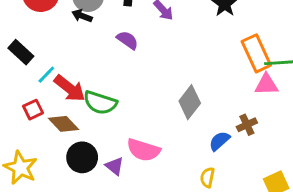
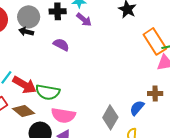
gray diamond: (190, 102) -> (110, 117), moved
brown cross: (247, 125) -> (155, 94), turned 32
pink semicircle: (143, 150) -> (63, 115), moved

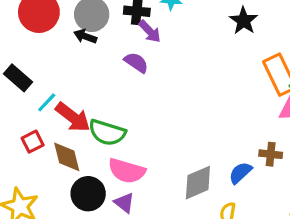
purple arrow: (84, 20) -> (150, 31), moved
brown diamond: (24, 111) -> (67, 157), turned 30
gray diamond: (110, 117) -> (198, 183), turned 30

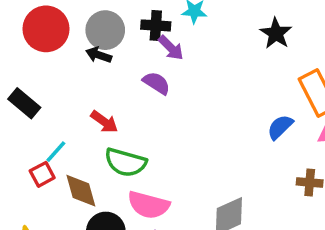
cyan line: (47, 102) -> (56, 152), moved
red arrow: (73, 117) -> (104, 122), moved, size x0.7
blue semicircle: (240, 173) -> (280, 127), moved

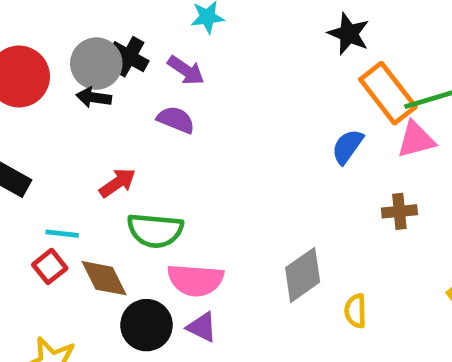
black cross: (156, 25) -> (129, 57), moved, turned 36
black star: (276, 33) -> (349, 34), moved
red arrow: (104, 122) -> (117, 183), turned -60
cyan line: (56, 152) -> (62, 234), turned 65

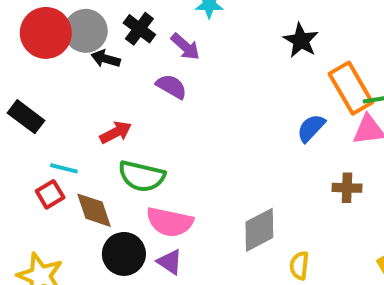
black star: (349, 34) -> (301, 40), moved
gray circle: (96, 64) -> (86, 31), moved

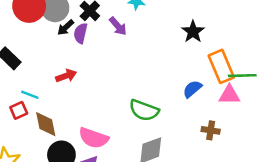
black arrow: (106, 59) -> (66, 27), turned -66
purple semicircle: (171, 86) -> (81, 33), moved, turned -114
green semicircle: (142, 176) -> (144, 110), moved

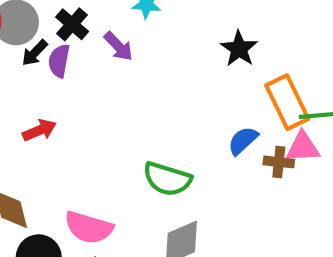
brown cross: (211, 130) -> (279, 162), moved

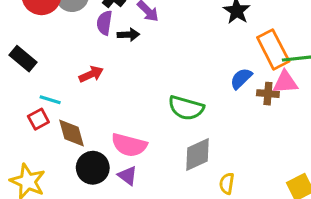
black arrow: (35, 53) -> (128, 35), moved, turned -135

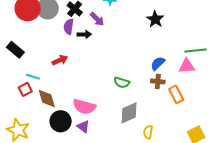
orange rectangle: (273, 49) -> (176, 94), moved, size x0.7
brown cross: (268, 94) -> (158, 81), moved
green semicircle: (186, 108) -> (122, 83), size x0.7

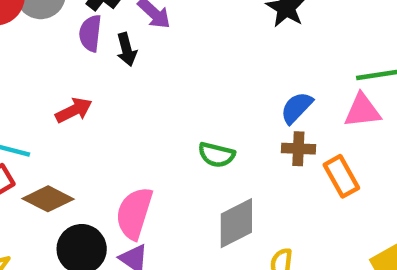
black arrow: (84, 34) -> (127, 49), turned 80
brown diamond: (47, 98) -> (48, 199), turned -45
pink semicircle: (84, 107) -> (134, 213), turned 95

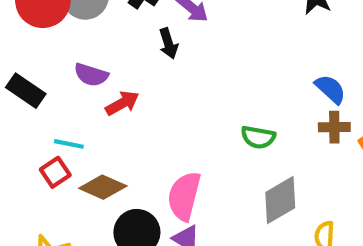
purple semicircle: (90, 33) -> (91, 75), moved, turned -76
blue semicircle: (297, 108) -> (330, 89), turned 92

